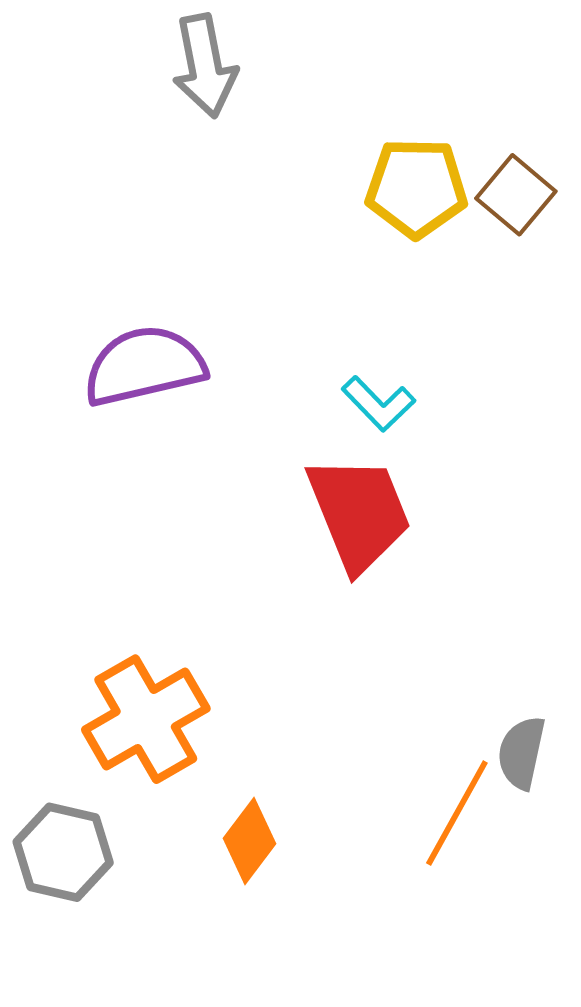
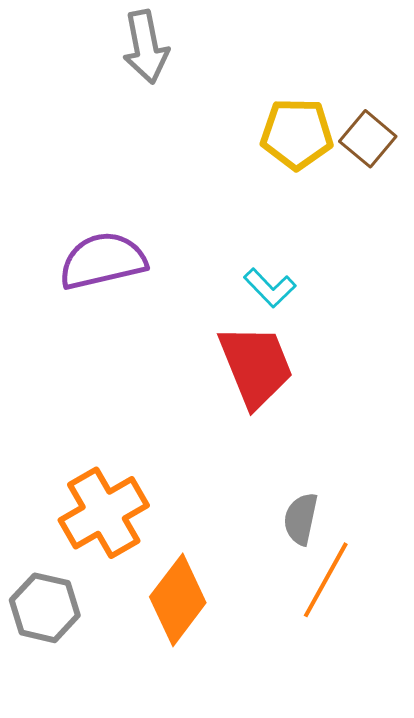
gray semicircle: (521, 753) -> (301, 519), moved
orange diamond: (250, 841) -> (178, 600), size x1.5

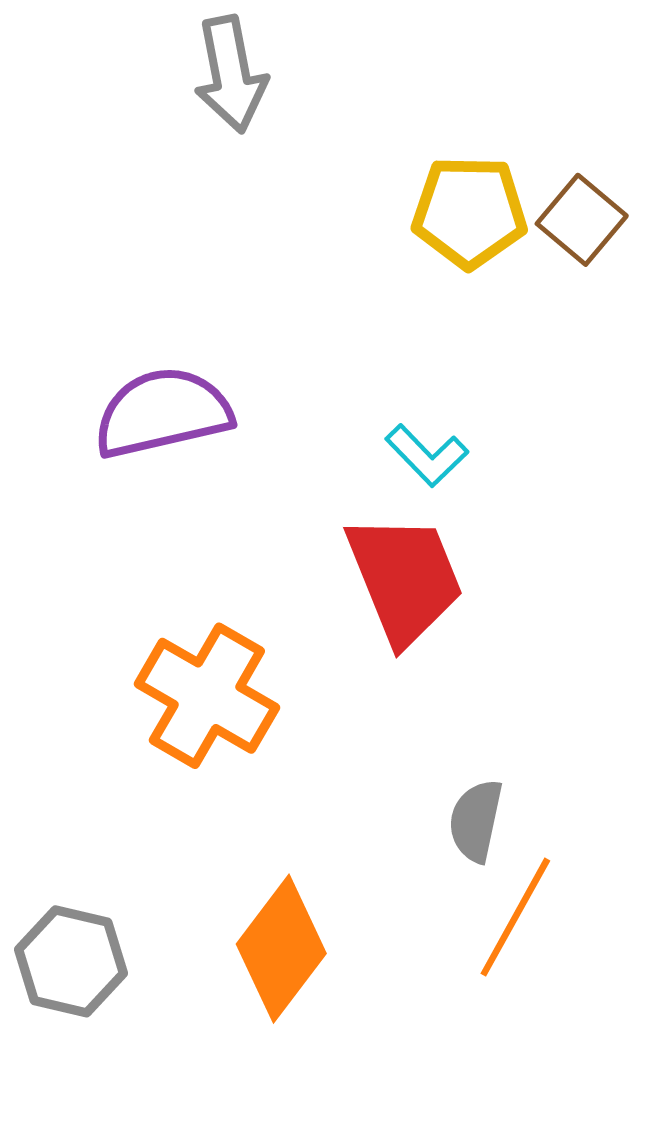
orange cross: (104, 513) -> (207, 696), moved, turned -30

